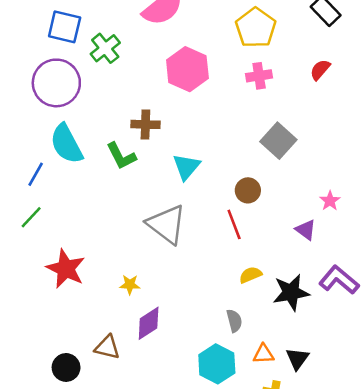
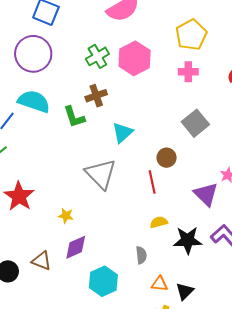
green cross: (105, 48) -> (97, 56), moved
brown cross: (145, 124) -> (96, 96), turned -30
cyan semicircle: (66, 144) -> (34, 101), turned 128
purple triangle: (306, 230) -> (206, 194), size x1.5
cyan hexagon: (217, 364) -> (103, 281), moved

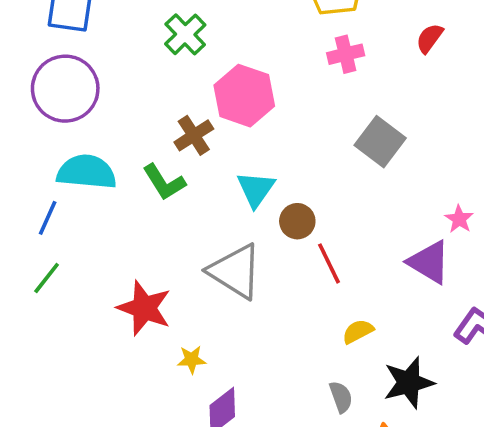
green cross: (97, 56) -> (185, 34), moved
pink hexagon: (135, 58) -> (244, 96), moved
brown circle: (167, 158) -> (297, 221), moved
red star: (19, 196) -> (144, 308), moved
black star: (188, 240) -> (409, 383), moved

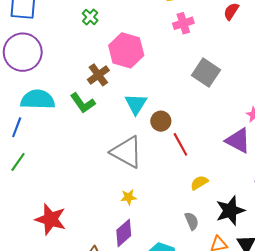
green cross: (185, 34) -> (90, 17), size x0.7
red star: (144, 308) -> (51, 219), moved
yellow star: (191, 360) -> (129, 197), moved

